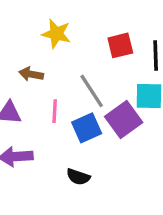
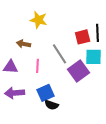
red square: (120, 45) -> (83, 37), moved
blue square: (87, 128) -> (46, 93), moved

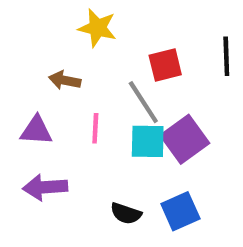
red square: (83, 37) -> (165, 65), moved
cyan square: (94, 57) -> (148, 141), moved
blue square: (46, 93) -> (180, 211), moved

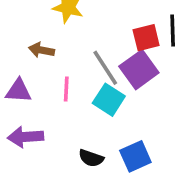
red square: (165, 65) -> (146, 38), moved
purple square: (185, 139) -> (139, 70), moved
cyan square: (148, 141) -> (109, 100), turned 32

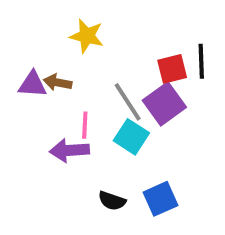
purple triangle: (18, 91) -> (32, 84), moved
purple arrow: (26, 137) -> (69, 150), moved

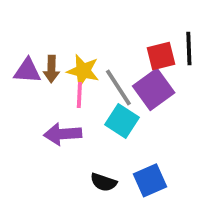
yellow star: (87, 36) -> (83, 71), moved
brown arrow: (58, 82) -> (51, 69), turned -100
pink line: (85, 125) -> (79, 95), moved

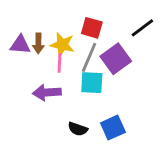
black line: (189, 49) -> (142, 28), turned 55
red square: (161, 56) -> (92, 28), moved, turned 30
gray line: (118, 88) -> (89, 57), turned 56
cyan square: (122, 121) -> (92, 83), turned -30

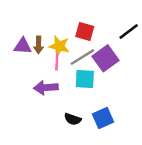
gray line: (89, 57) -> (82, 57), turned 35

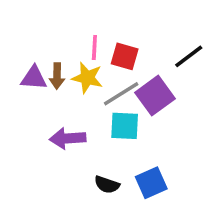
pink line: (57, 62) -> (94, 48), moved

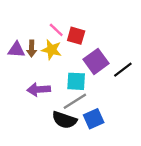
pink line: (94, 48) -> (56, 30), turned -49
black line: (189, 56) -> (123, 70), moved
gray line: (121, 94) -> (75, 101), moved
black semicircle: (107, 185) -> (64, 120), size x1.5

